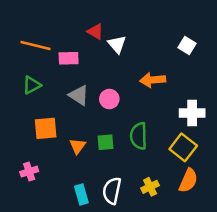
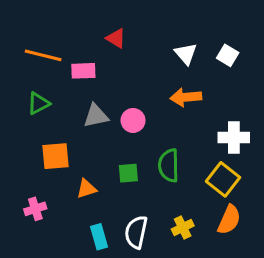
white triangle: (117, 44) -> (186, 54), moved
gray triangle: (79, 95) -> (96, 116), turned -45
orange triangle: (78, 146) -> (87, 189), moved, turned 36

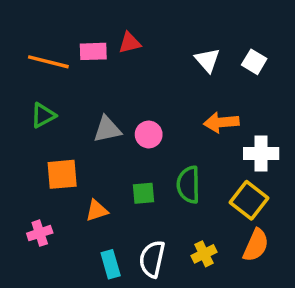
red triangle: (116, 38) -> (130, 43), turned -45
pink rectangle: (83, 71) -> (93, 51), moved
orange arrow: (186, 97) -> (221, 122), moved

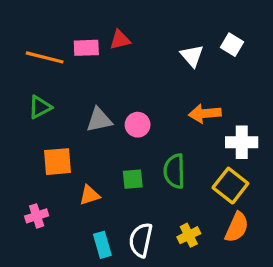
white square: (254, 62) -> (232, 45), moved

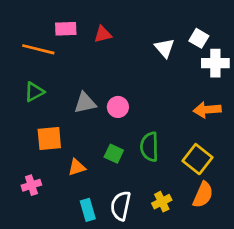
pink rectangle: (86, 48) -> (66, 29), moved
orange arrow: (205, 113) -> (207, 110), moved
white cross: (242, 142) -> (215, 63), moved
green square: (133, 179) -> (114, 154), turned 30

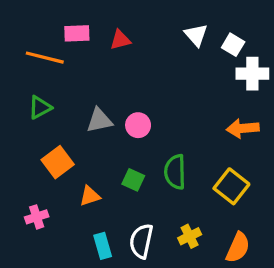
white triangle: (165, 48) -> (196, 35), moved
orange square: (49, 139) -> (58, 162), turned -32
orange semicircle: (203, 195) -> (238, 248), moved

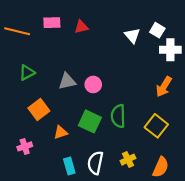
white triangle: (196, 35) -> (132, 36), moved
orange line: (45, 58) -> (17, 31), moved
orange arrow: (243, 128) -> (164, 87), turned -54
green square: (133, 180) -> (90, 121), size x1.5

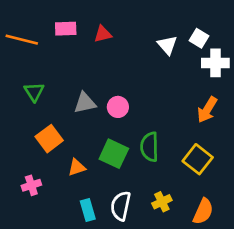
green triangle: (27, 73) -> (34, 92), turned -35

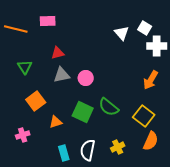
red triangle: (103, 34) -> (58, 53), moved
green semicircle: (150, 147) -> (109, 107), turned -50
orange semicircle: (203, 211) -> (151, 141), moved

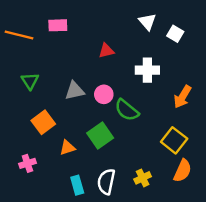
white triangle: (122, 33) -> (147, 22), moved
white cross: (157, 46) -> (147, 70), moved
red triangle: (58, 53) -> (106, 51), moved
green semicircle: (109, 107) -> (127, 110), moved
green square: (83, 112) -> (100, 136), turned 30

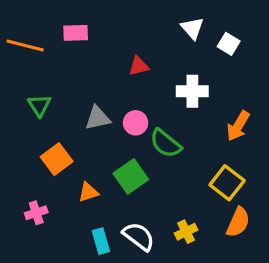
white semicircle: (106, 182) -> (139, 236), turned 115

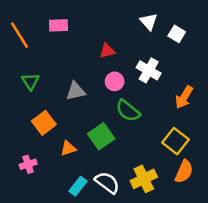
orange line: (25, 46) -> (20, 35), turned 44
white cross: (192, 91) -> (149, 70), turned 30
pink circle: (136, 123) -> (115, 81), moved
yellow cross: (186, 232) -> (144, 179), size x1.5
cyan rectangle: (101, 241) -> (78, 186), turned 54

